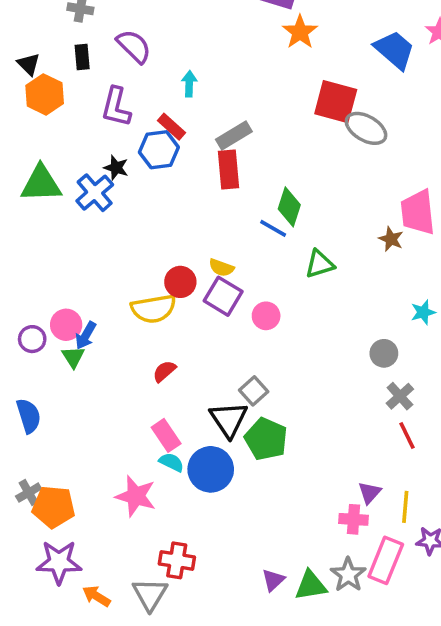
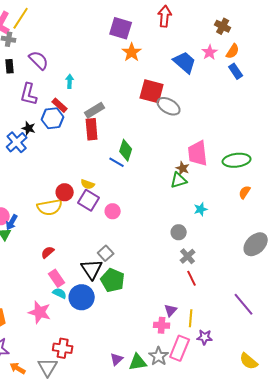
green triangle: (320, 264) -> (179, 180), moved
red semicircle: (164, 371) -> (48, 252), moved

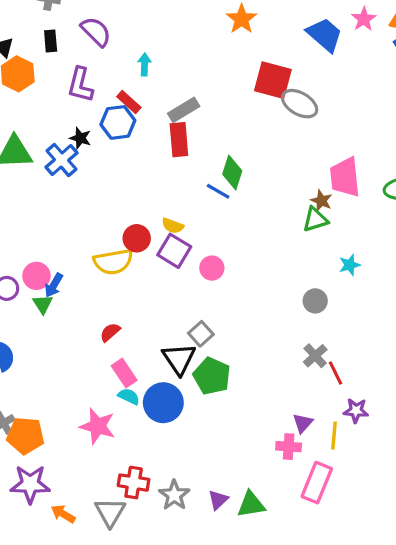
gray cross: (188, 256) -> (315, 356), moved
purple star: (205, 337) -> (356, 411), moved
gray star: (159, 356) -> (174, 495), moved

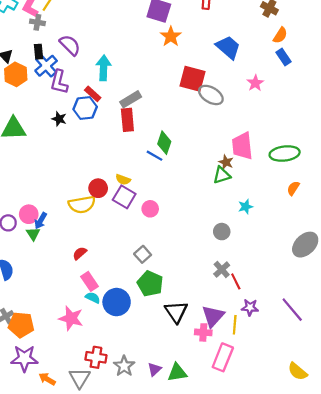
pink star: (364, 19) -> (255, 83), moved
cyan arrow: (145, 64) -> (104, 68), size x1.6
blue cross: (62, 160) -> (46, 66), moved
black triangle: (179, 359) -> (176, 312), moved
purple triangle: (303, 423) -> (213, 316), size x1.6

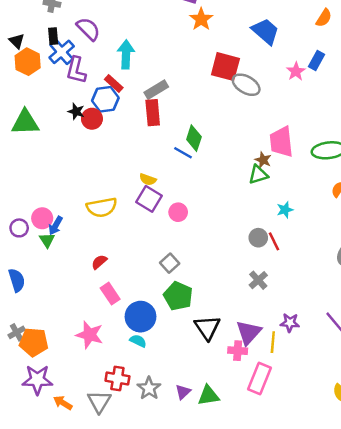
blue rectangle: (284, 57) -> (317, 60), moved, turned 63
red circle: (98, 188) -> (92, 119), moved
red line: (236, 281) -> (274, 241), moved
cyan semicircle: (93, 298) -> (138, 341), moved

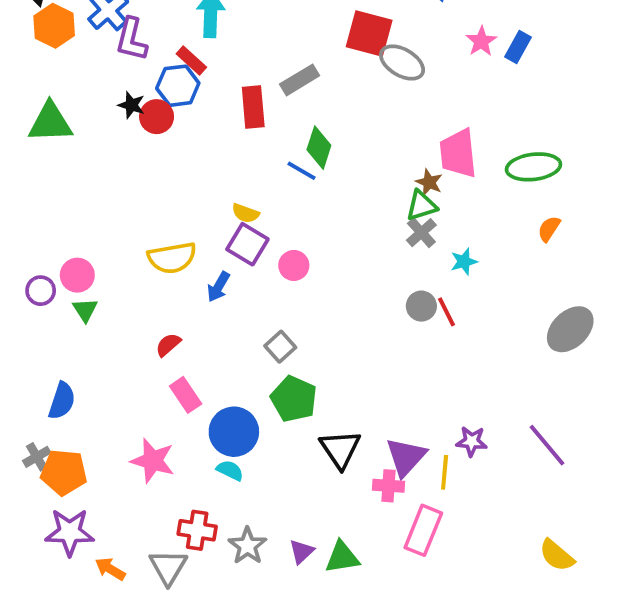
blue rectangle: (317, 60) -> (518, 47), moved
gray rectangle: (156, 90) -> (300, 80), moved
blue arrow: (56, 226) -> (218, 287), moved
blue semicircle: (17, 280) -> (62, 401), moved, turned 35
gray cross: (258, 280) -> (421, 233), moved

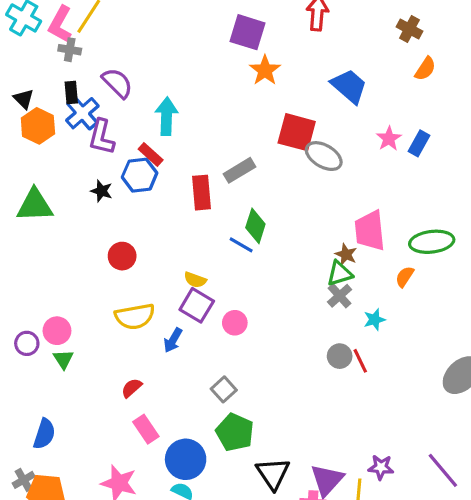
red circle: (157, 117) -> (122, 256), moved
orange semicircle: (549, 229) -> (405, 277), moved

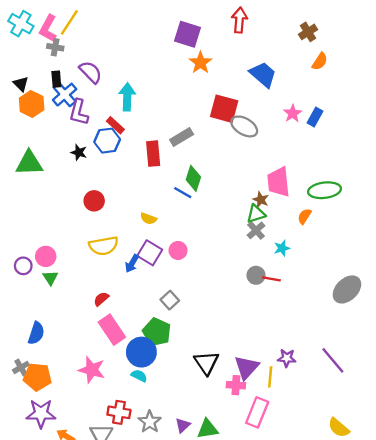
brown cross: (409, 29) -> (308, 32), turned 30
purple square: (197, 305) -> (150, 253), moved
red line: (360, 361) -> (271, 279), turned -54
pink rectangle: (146, 429) -> (112, 330), size x1.4
green pentagon: (235, 432) -> (157, 332), moved

